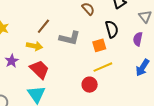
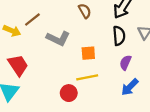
black semicircle: (112, 29) -> (119, 36), moved
purple semicircle: (138, 39) -> (125, 63), moved
yellow arrow: (34, 46) -> (12, 31), moved

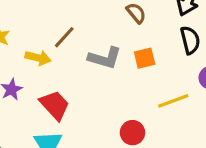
orange square: (88, 53) -> (145, 58), moved
yellow line: (87, 77) -> (173, 101), moved

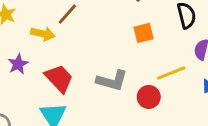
gray L-shape: (105, 58) -> (112, 81), moved
red circle: (132, 133) -> (149, 97), moved

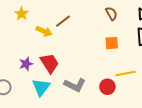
purple star: (18, 64) -> (26, 64), moved
gray L-shape: (112, 81) -> (75, 85), moved

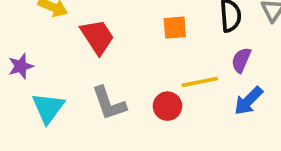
red trapezoid: (49, 63) -> (97, 37), moved
gray L-shape: (75, 85) -> (109, 103), turned 45

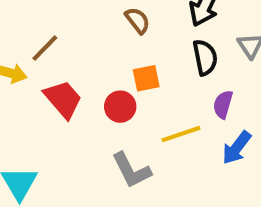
gray L-shape: (109, 103) -> (131, 170), moved
red circle: (167, 106) -> (120, 107), moved

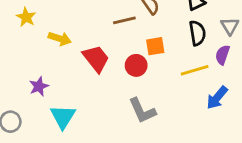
brown line: (45, 48) -> (124, 20), moved, turned 30
purple semicircle: (223, 104) -> (222, 55), moved
yellow line: (181, 134) -> (195, 70), moved

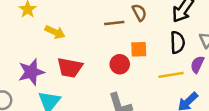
red trapezoid: (96, 58) -> (70, 68), moved, turned 132
purple star: (39, 86) -> (31, 72), size x1.5

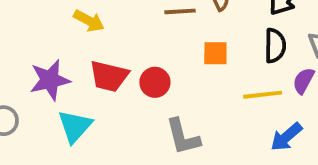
red circle: (120, 64) -> (155, 82), moved

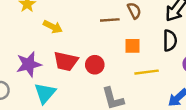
yellow line: (263, 95) -> (147, 72), moved

